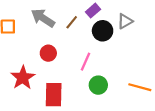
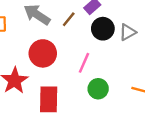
gray triangle: (125, 21) -> (128, 32), moved
red circle: (48, 53) -> (43, 53), size x1.5

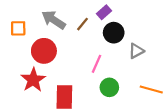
gray triangle: (128, 32) -> (136, 51), moved
red circle: (43, 53) -> (44, 51), moved

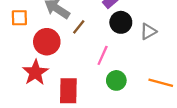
brown line: (83, 24) -> (79, 27), moved
gray triangle: (136, 51) -> (148, 31), moved

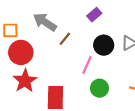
black circle: (121, 22) -> (104, 45), moved
red circle: (47, 42) -> (21, 52), moved

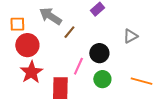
black circle: (104, 45) -> (99, 53), moved
pink line: (87, 65) -> (78, 66), moved

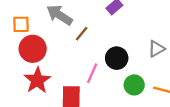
gray triangle: (130, 36) -> (156, 49), moved
green circle: (102, 79) -> (134, 85), moved

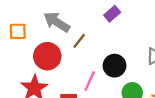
red circle: (33, 49) -> (47, 56), moved

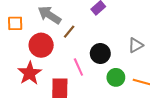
pink line: (90, 81) -> (78, 67), turned -48

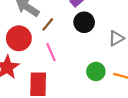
black circle: (100, 53) -> (84, 22), moved
pink line: (78, 67) -> (51, 52), moved

